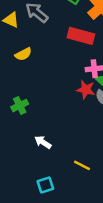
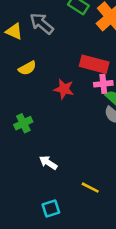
red rectangle: (81, 36) -> (94, 64), moved
red star: (86, 90) -> (64, 89), moved

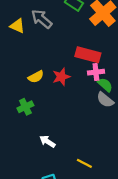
yellow semicircle: (27, 68) -> (36, 77), moved
red star: (64, 89) -> (61, 77), turned -30

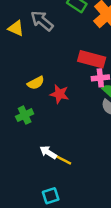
red star: (61, 77) -> (59, 94), moved, turned 30
yellow line: (84, 163) -> (63, 160), moved

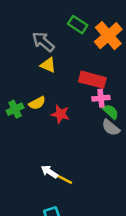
yellow triangle: (16, 28) -> (48, 65), moved
green cross: (25, 115) -> (15, 109), moved

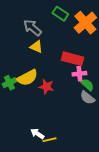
yellow semicircle: (37, 103) -> (27, 78), size x1.5
yellow line: (64, 179) -> (49, 140), turned -40

